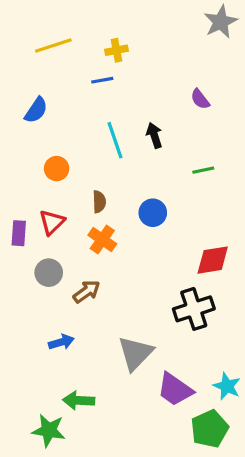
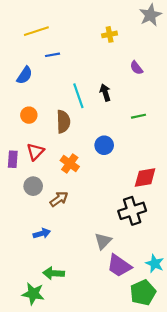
yellow cross: (117, 50) -> (110, 34), moved
blue line: (102, 80) -> (53, 55), moved
orange circle: (57, 169) -> (29, 115), moved
brown semicircle: (99, 202) -> (63, 122), moved, size x1.5
gray triangle: (135, 353) -> (103, 241), moved, size x0.7

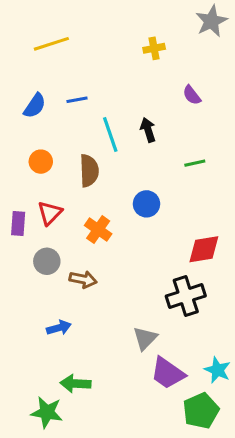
blue line: (53, 55) -> (77, 100), moved
brown arrow: (59, 199) -> (83, 279), turned 48

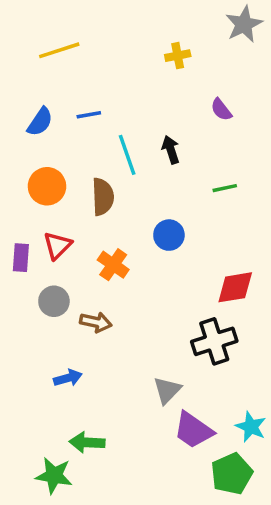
orange circle: (41, 162) -> (47, 186), size x1.4

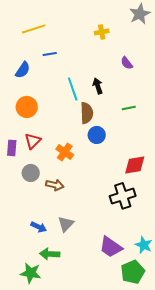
blue line: (89, 115) -> (50, 54), moved
brown semicircle: (103, 197) -> (87, 113), moved
blue arrow: (68, 378) -> (39, 227), moved, turned 42
gray triangle: (167, 390) -> (66, 224), moved

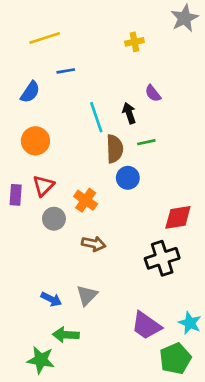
purple semicircle: (127, 63) -> (153, 93), moved
green line: (129, 108) -> (146, 142), moved
gray circle: (31, 173) -> (54, 219), moved
brown arrow: (55, 185) -> (94, 244), moved

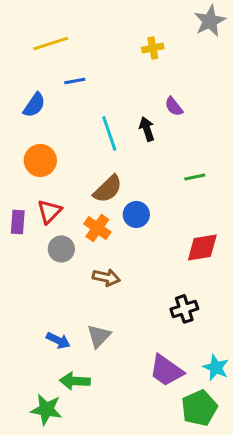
green line: (146, 142) -> (195, 177), moved
brown semicircle: (115, 149) -> (108, 189), moved, turned 48
blue circle: (128, 178) -> (136, 214), moved
black cross: (162, 258) -> (184, 309), moved, size x0.7

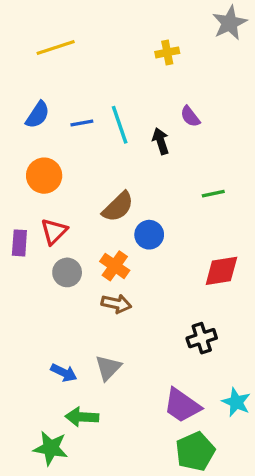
blue line: (75, 81) -> (82, 123), moved
cyan line: (109, 133) -> (120, 125), moved
orange cross: (97, 228) -> (115, 266), moved
green pentagon: (199, 408) -> (195, 451), moved

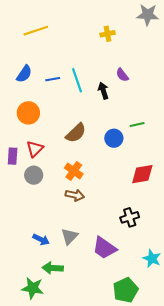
gray star: (230, 23) -> (148, 15), turned 30
blue circle: (149, 235) -> (114, 138), moved
gray circle: (67, 272) -> (34, 175), moved
purple trapezoid: (182, 405) -> (104, 248), moved

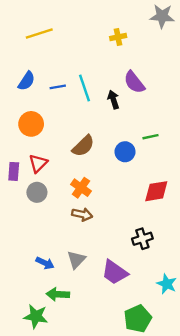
purple semicircle: (122, 75) -> (134, 82), size x1.5

